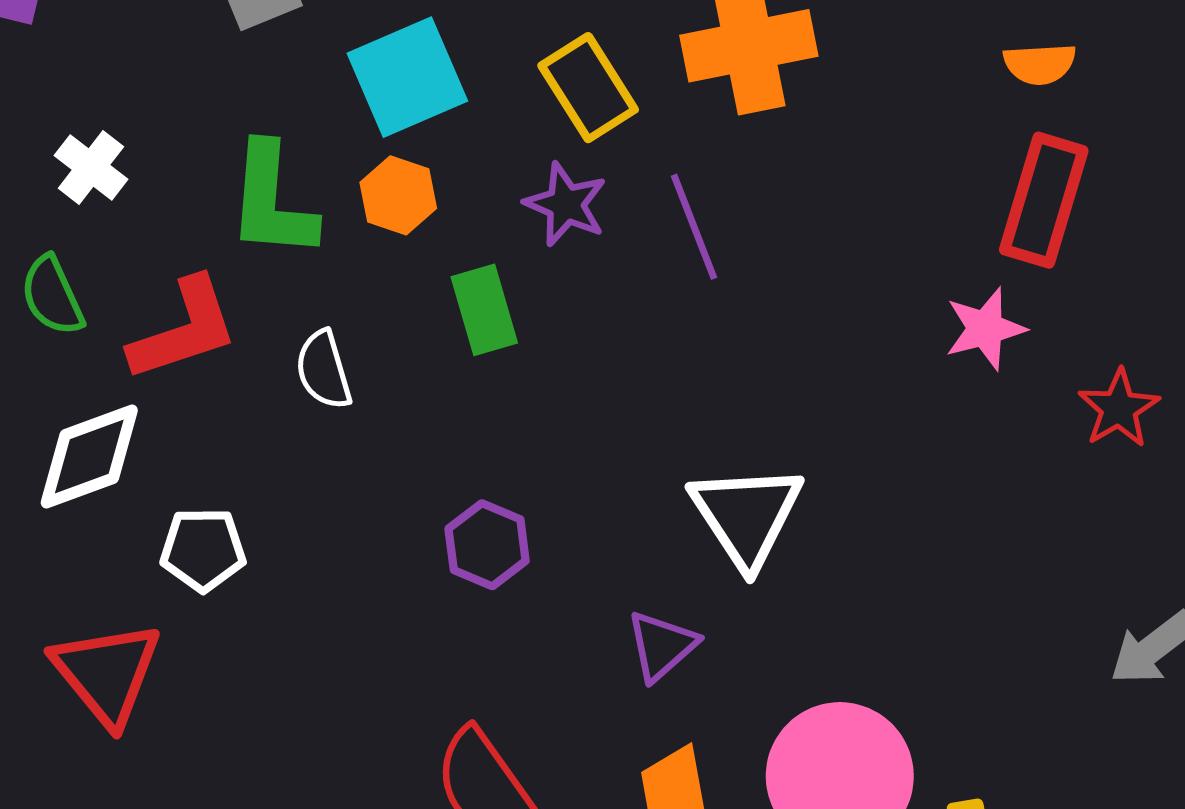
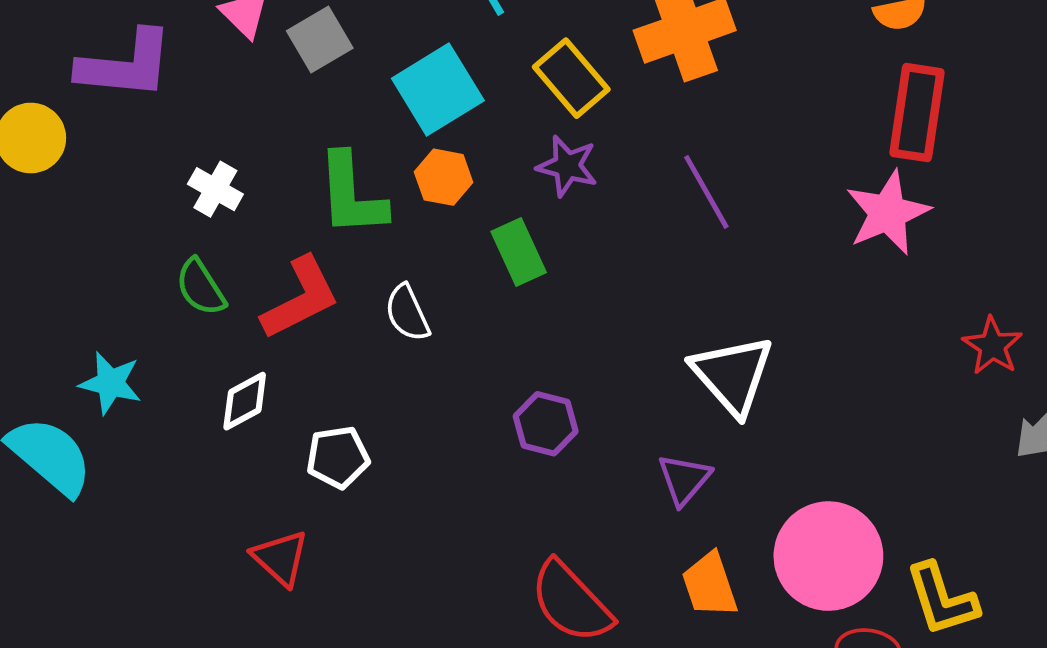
purple line: (694, 227) -> (706, 192), moved
pink star: (985, 329) -> (888, 213), size x1.4
red star: (1119, 408) -> (992, 346), moved
white diamond: (89, 456) -> (245, 401), size x0.7
red triangle: (107, 673) -> (280, 558), size x0.7

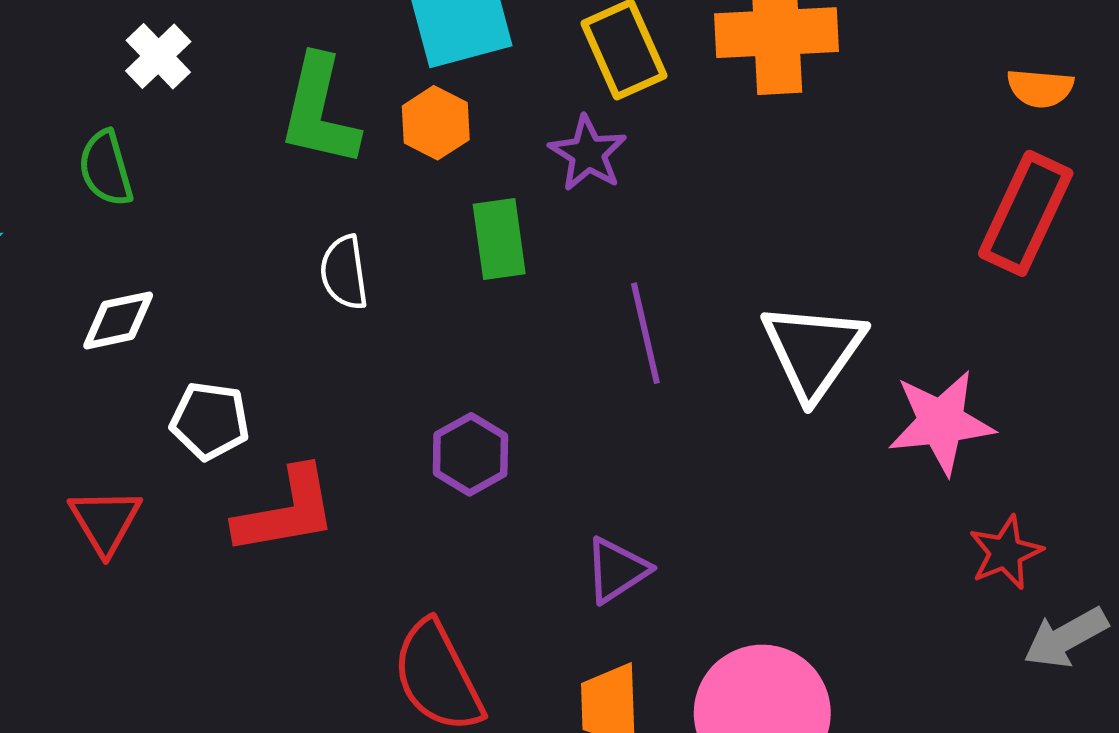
purple line: (706, 192) -> (645, 333), moved
pink star: (888, 213) -> (941, 422), moved
red L-shape: (301, 298) -> (286, 511), moved
red star: (992, 346) -> (1006, 553), moved
white triangle: (732, 375) -> (813, 351), moved

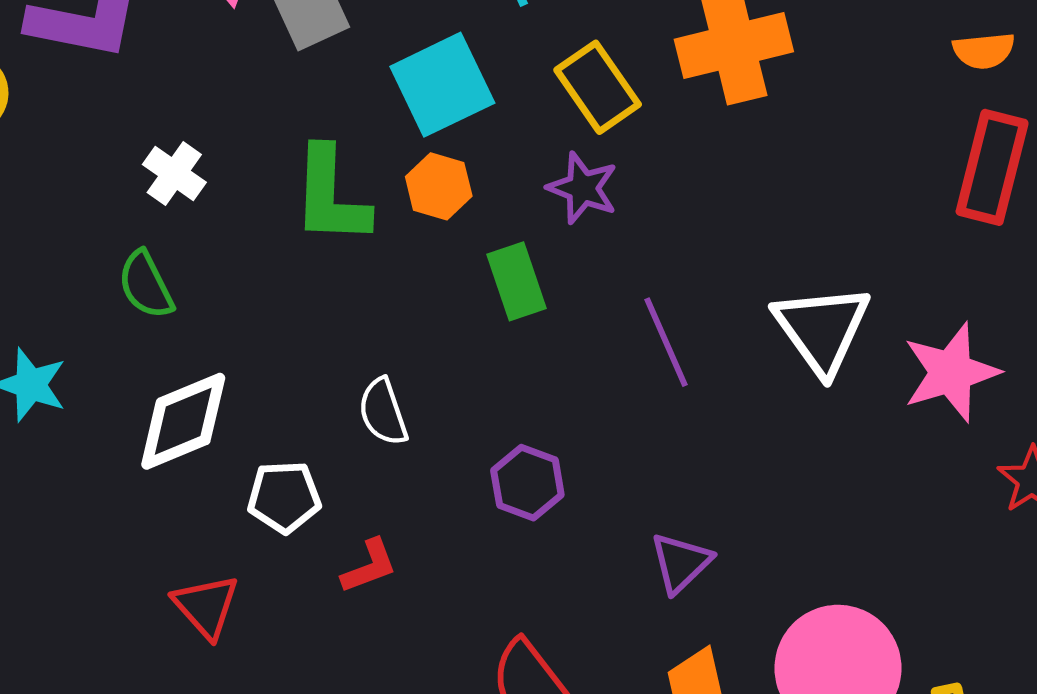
white semicircle: (344, 272) -> (383, 412), moved
white diamond: (118, 320) -> (183, 421), size x1.5
red L-shape: (286, 511) -> (369, 566), size x0.6

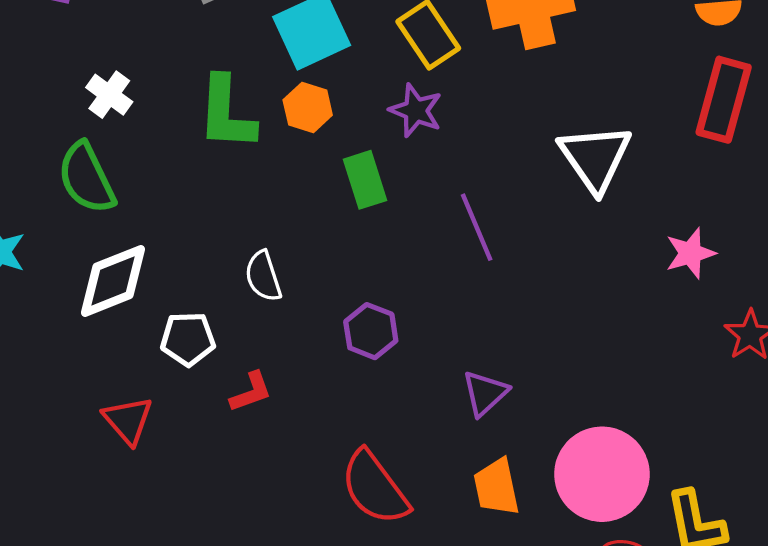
green semicircle: (146, 285) -> (86, 178), size x1.4
white triangle: (822, 329) -> (595, 158), moved
pink star: (951, 372) -> (690, 253), size x0.7

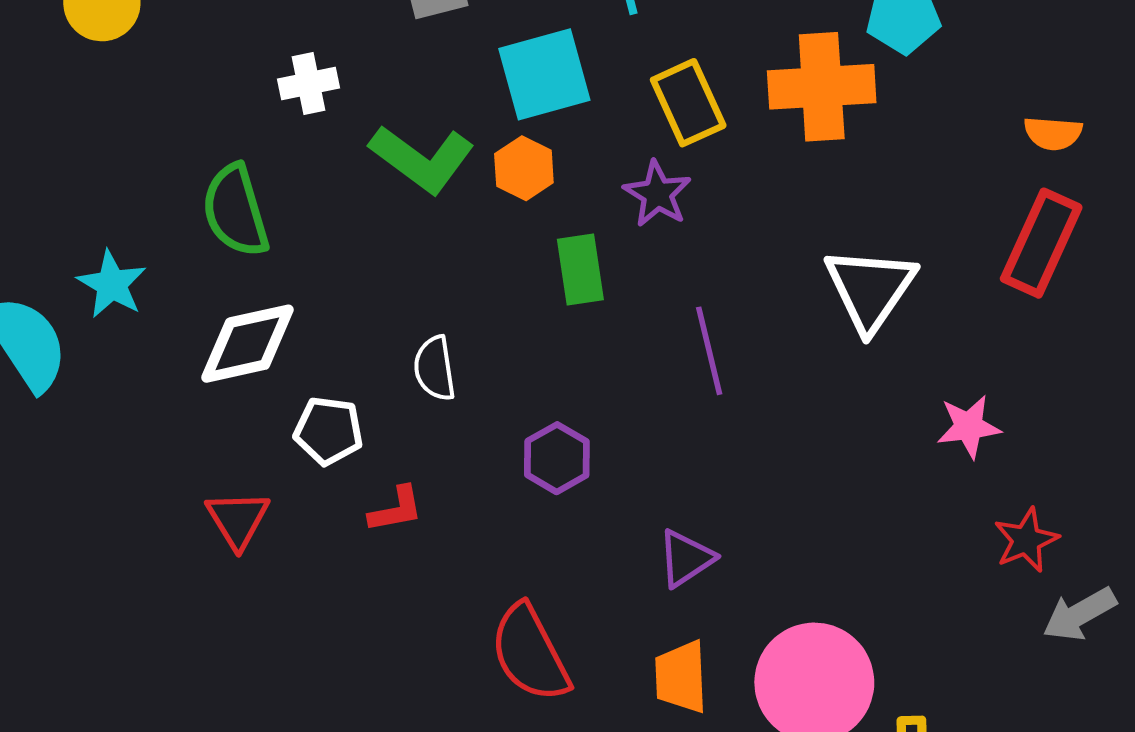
white cross: (109, 95) -> (309, 84), moved, turned 33
green L-shape: (226, 113) -> (422, 159), turned -66

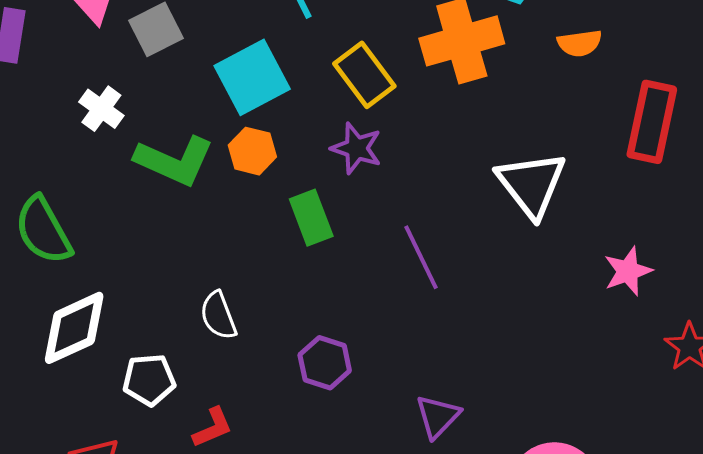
white cross: (309, 84) -> (101, 109), moved, turned -30
orange semicircle: (1053, 133) -> (580, 43), moved

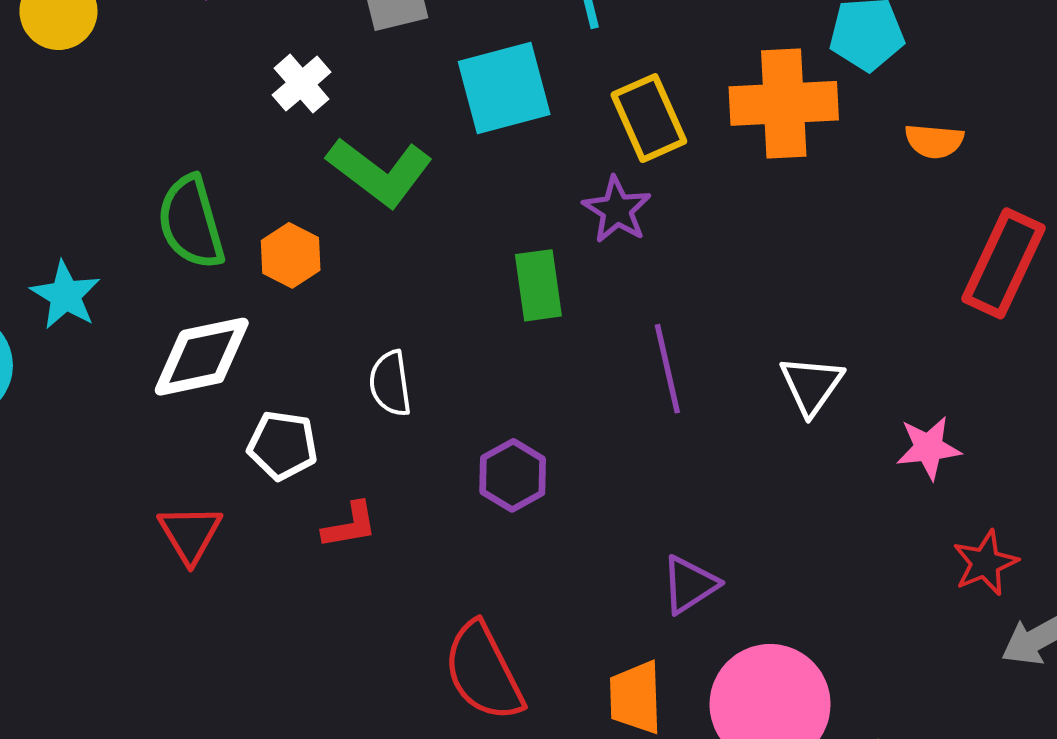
orange hexagon: (252, 151) -> (291, 255), moved
white triangle: (531, 184) -> (811, 385), moved, size x0.7
purple triangle: (438, 416) -> (690, 585), moved

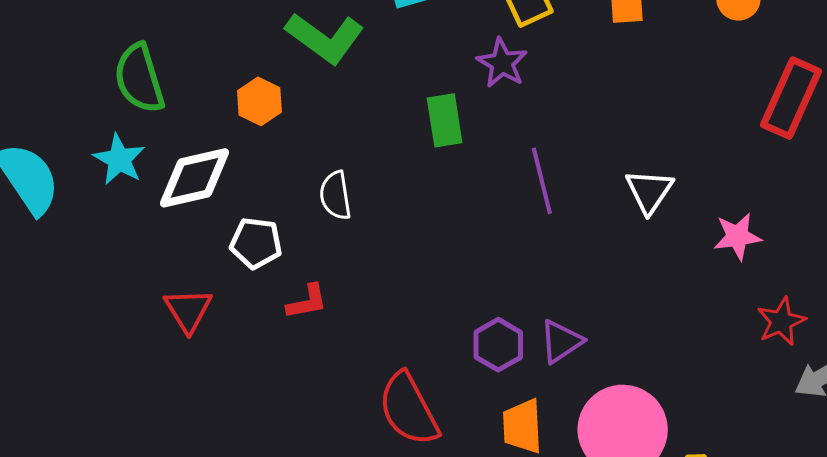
green semicircle: (191, 222) -> (139, 78), moved
cyan star: (65, 295) -> (119, 159), moved
purple hexagon: (513, 475) -> (498, 345), moved

